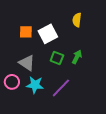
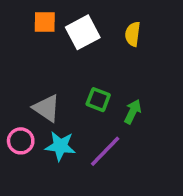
orange square: (26, 32) -> (45, 22), moved
white square: (48, 34) -> (83, 32), moved
green arrow: (77, 57) -> (133, 112), moved

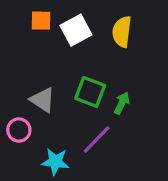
yellow semicircle: (133, 34) -> (122, 32), size x1.4
green square: (98, 100) -> (90, 92), size x1.4
cyan star: (60, 146) -> (55, 162), moved

